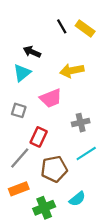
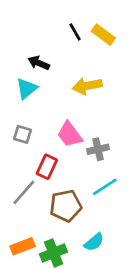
pink trapezoid: (51, 98) -> (70, 134), moved, turned 75
orange rectangle: (19, 189) -> (23, 246), moved

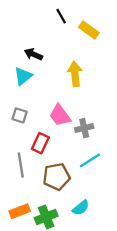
black line: (75, 32) -> (61, 16), moved
yellow arrow: (87, 86) -> (75, 74), turned 95
gray line: (24, 192) -> (21, 165), turned -50

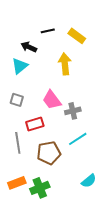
black line: (61, 16) -> (48, 31), moved, turned -72
yellow rectangle: (89, 30) -> (77, 36), moved
red rectangle: (40, 143) -> (35, 124), turned 48
cyan semicircle: (81, 208) -> (89, 181), moved

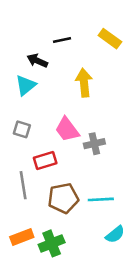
yellow rectangle: (77, 36) -> (110, 39), moved
cyan line: (78, 139) -> (101, 199), moved, turned 30

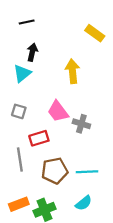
black line: (62, 40) -> (27, 22), moved
black arrow: (37, 61) -> (32, 52), turned 78
gray cross: (94, 144) -> (81, 124), turned 30
cyan semicircle: (115, 234) -> (84, 203), moved

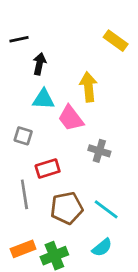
black line: (27, 22) -> (19, 39), moved
cyan triangle: (22, 73) -> (44, 99), moved, turned 42
pink trapezoid: (58, 111) -> (71, 118), moved
cyan line: (87, 172) -> (106, 209), turned 40

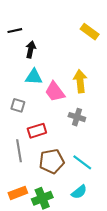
yellow arrow: (88, 87) -> (80, 81), moved

